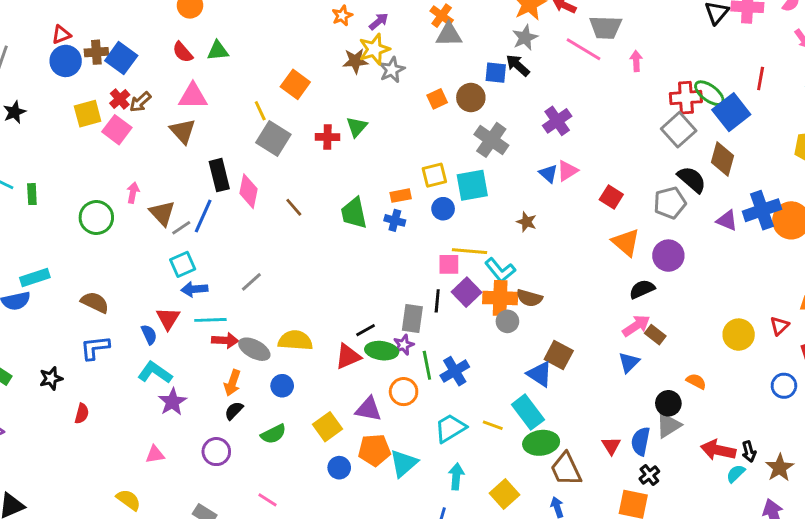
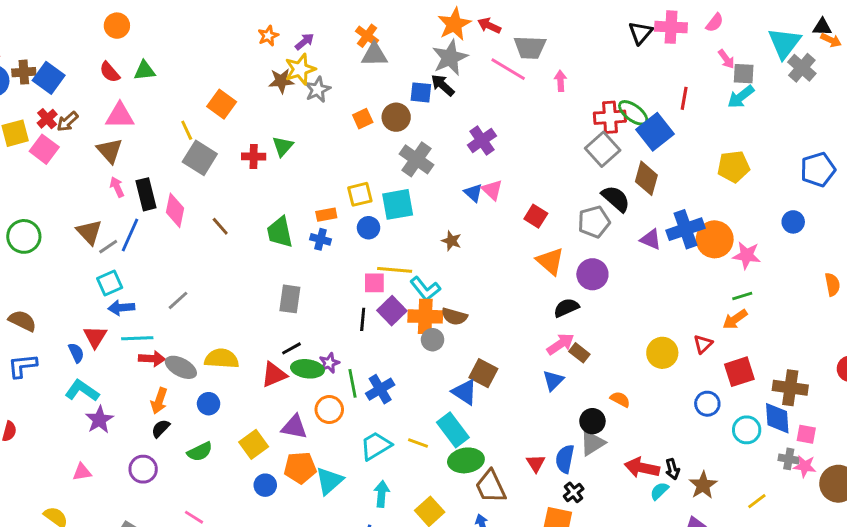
gray star: (525, 38) -> (450, 58), size x1.4
pink triangle: (567, 171) -> (492, 190), turned -45
pink arrow: (133, 193) -> (117, 187), moved, turned -36
gray rectangle: (412, 318) -> (290, 299), moved

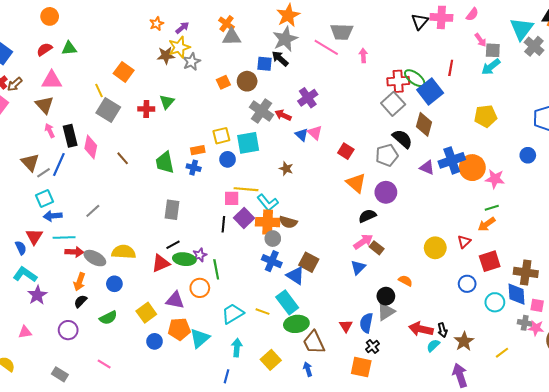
red arrow: (489, 26) -> (283, 115), moved
red semicircle: (110, 72) -> (44, 49), turned 98
blue cross: (380, 389) -> (272, 261), moved, turned -36

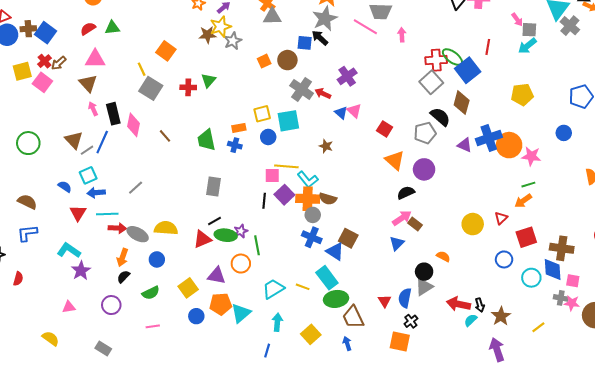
blue semicircle: (21, 248) -> (65, 187), moved, turned -32
pink line: (104, 364) -> (153, 326), moved, turned -40

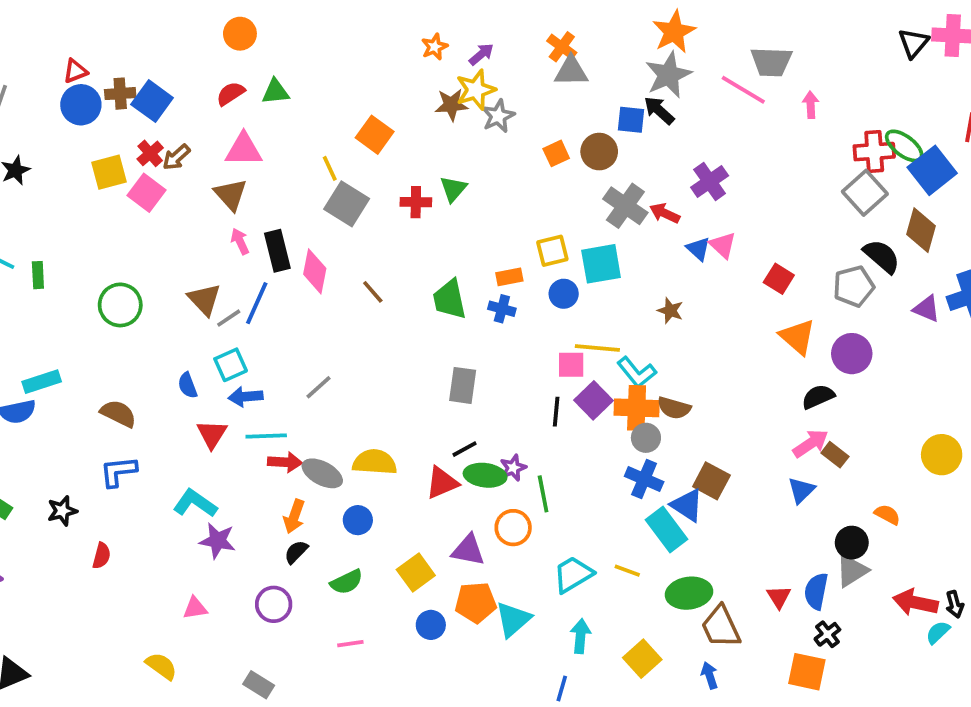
blue semicircle: (65, 187) -> (188, 385), turned -144
purple star: (81, 271) -> (217, 541), turned -30
cyan rectangle: (327, 278) -> (667, 529), moved

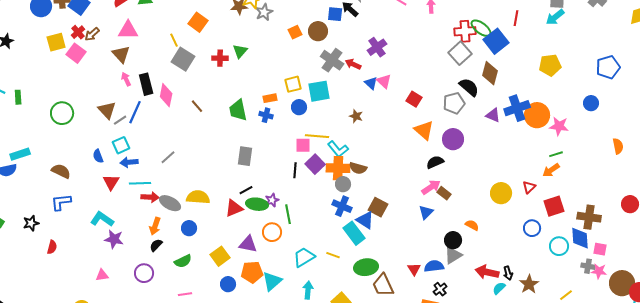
blue semicircle: (816, 591) -> (434, 266), turned 72

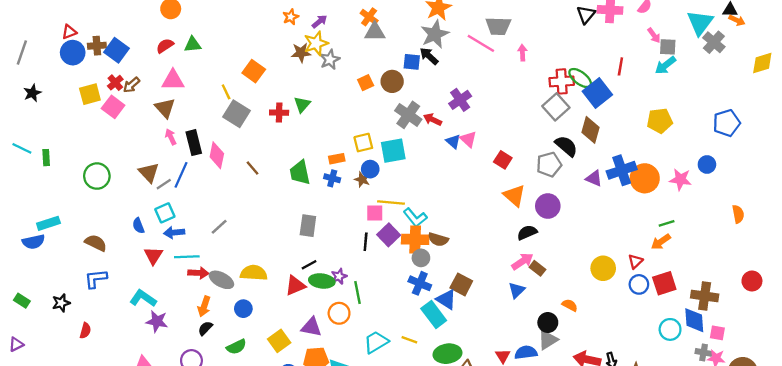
brown star: (356, 116) -> (362, 179), moved
pink star: (559, 126) -> (680, 179), moved
blue circle: (532, 228) -> (639, 284), moved

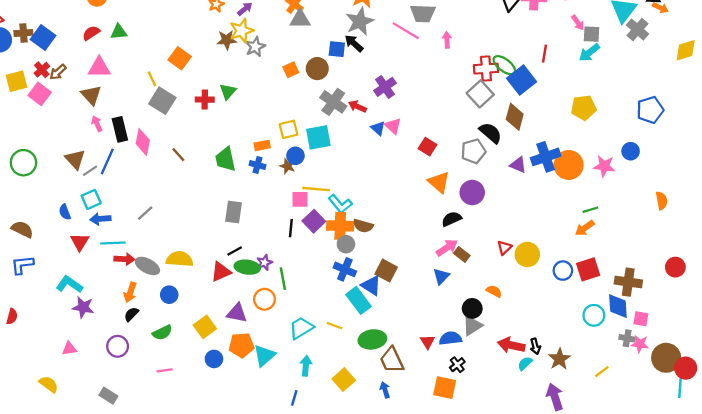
red triangle: (635, 261) -> (504, 248), moved

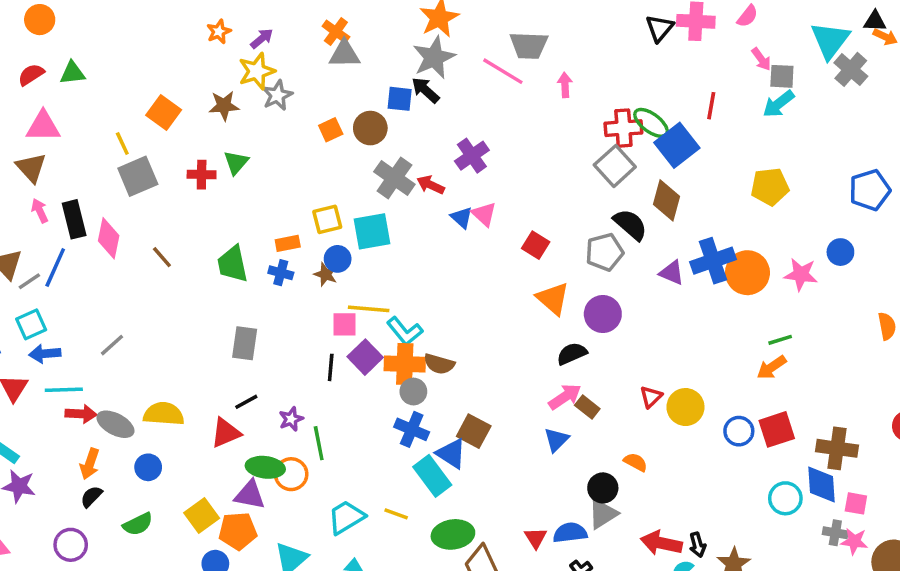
brown star: (227, 40) -> (224, 106), moved
gray square: (162, 101) -> (138, 176), turned 35
green ellipse: (247, 267) -> (265, 467), moved
orange pentagon: (242, 345) -> (238, 531), moved

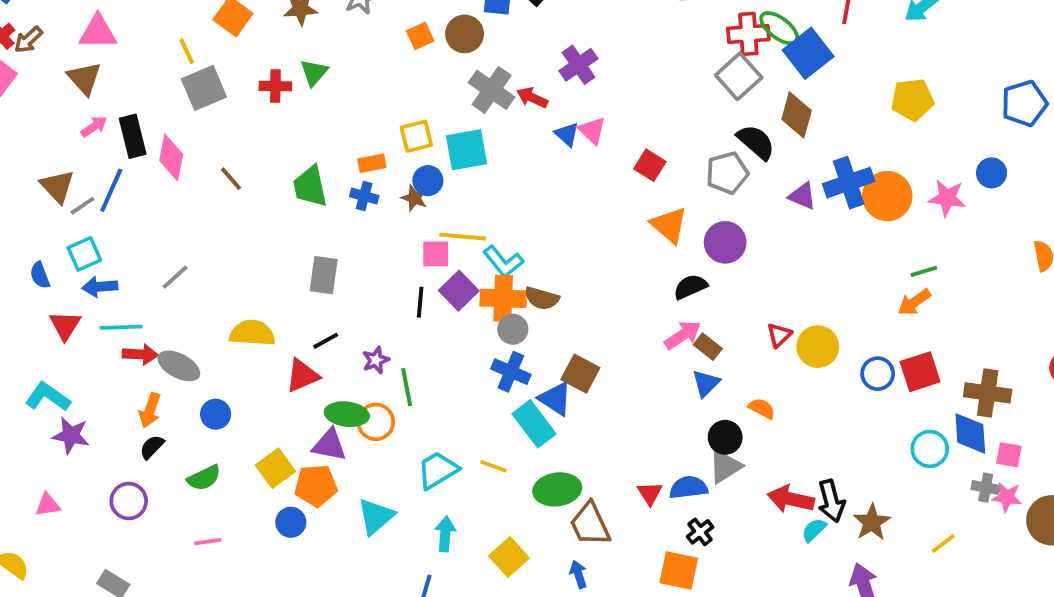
pink arrow: (40, 211) -> (94, 127), turned 80
yellow semicircle: (164, 414) -> (252, 333), moved
blue triangle: (556, 440) -> (706, 383), moved
black arrow: (698, 545) -> (831, 501), size x1.5

